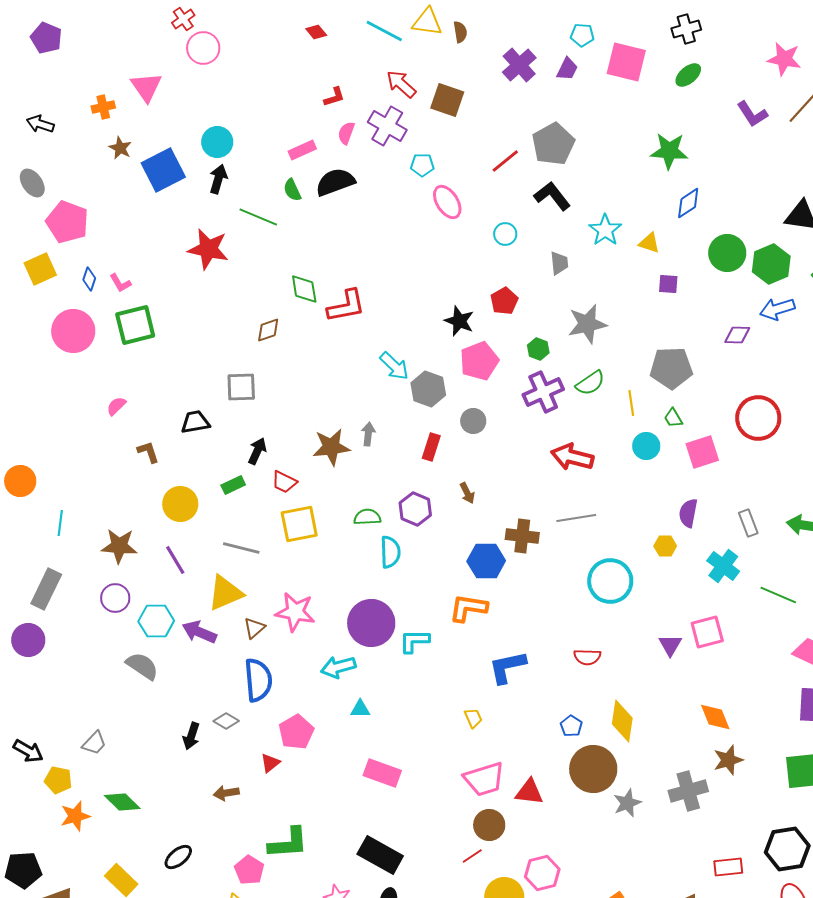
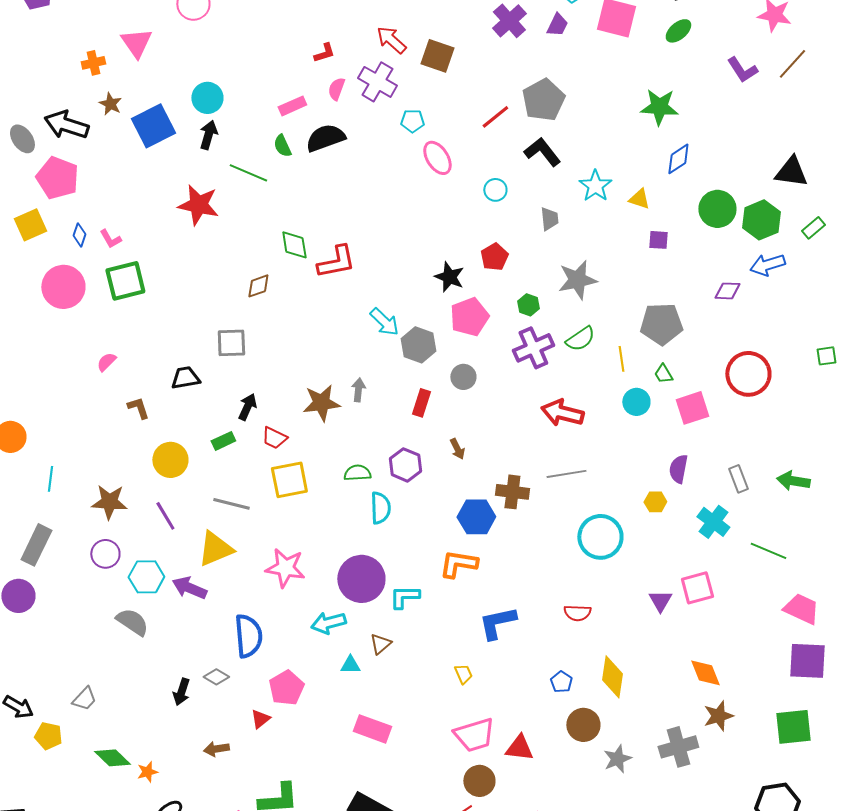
black arrow: (40, 124) -> (66, 125), moved, size x1.6
brown triangle: (254, 628) -> (380, 644), moved
brown circle: (593, 769) -> (583, 725), size x0.7
orange star: (75, 816) -> (147, 772), moved, size x0.7

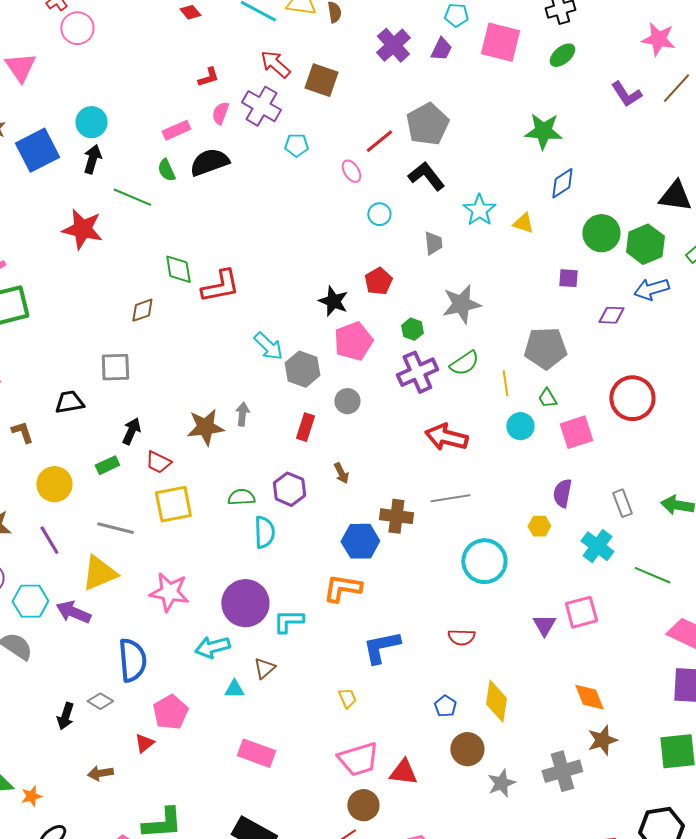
pink ellipse: (437, 158) -> (351, 171), moved, size x0.7
purple square: (658, 240) -> (568, 278), moved

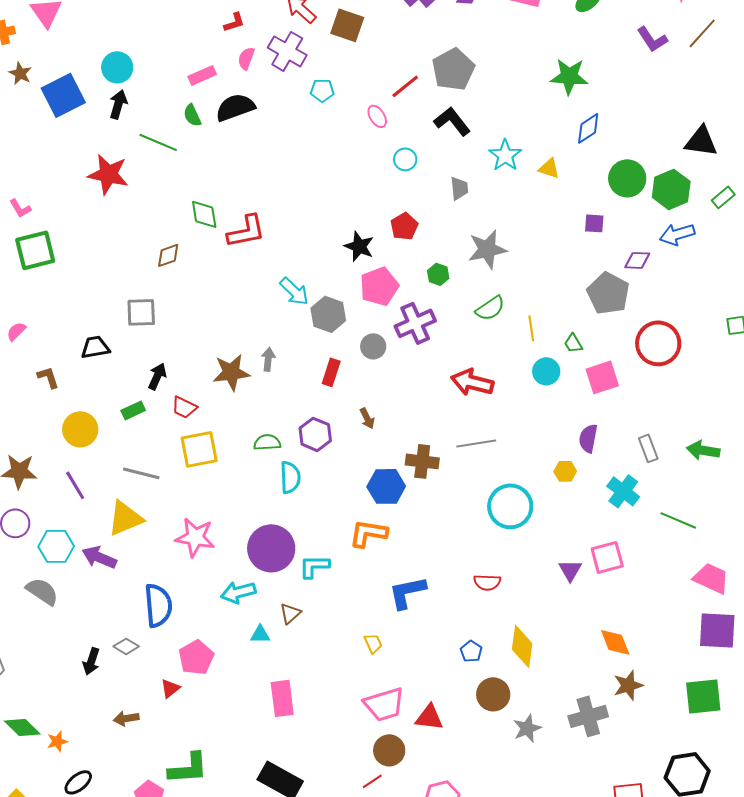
gray pentagon: (545, 348) -> (608, 293), moved, turned 30
purple cross: (417, 372) -> (415, 323), moved
pink rectangle: (256, 753) -> (282, 698), turned 63

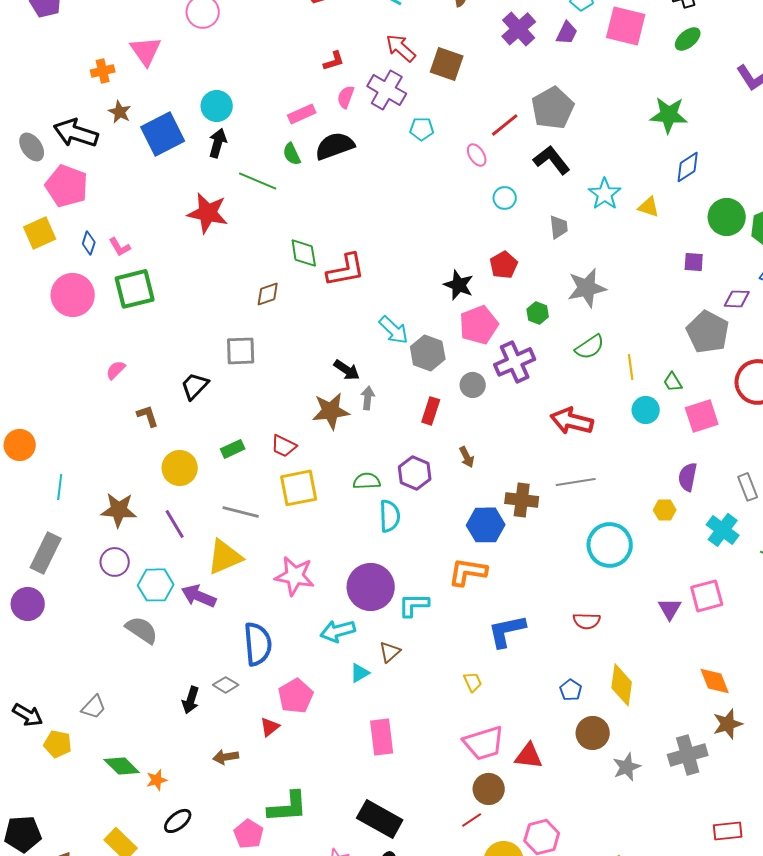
black trapezoid: (95, 347) -> (195, 386), turned -36
black arrow: (157, 376) -> (347, 370), moved, turned 100
cyan triangle: (260, 634) -> (360, 673), turned -30

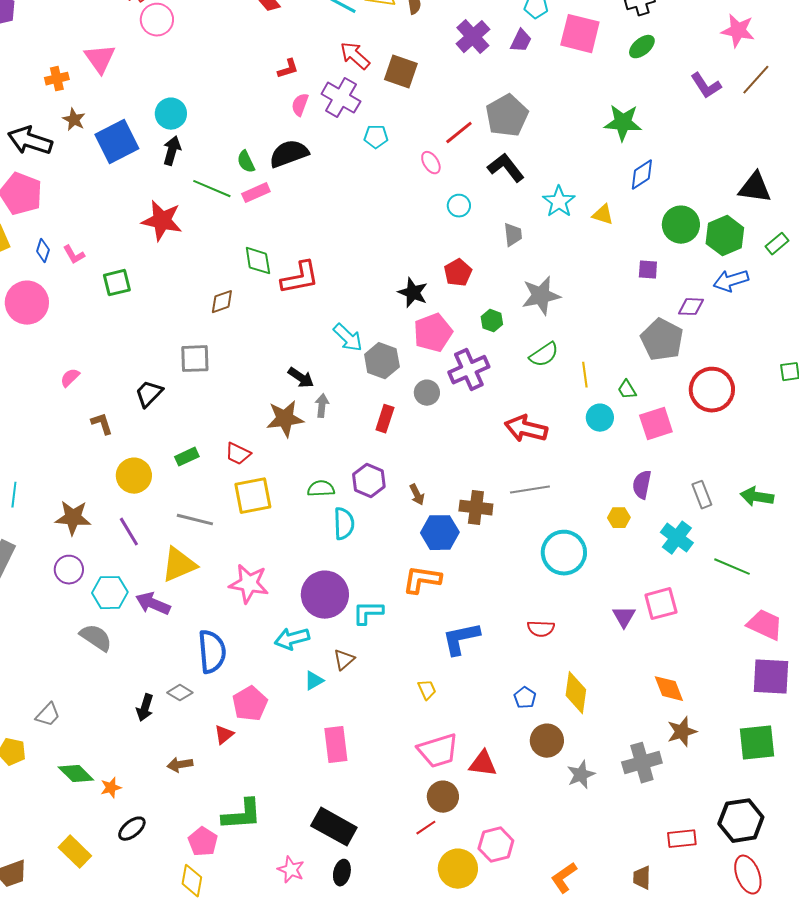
pink rectangle: (302, 114) -> (256, 193), moved
green square: (135, 289) -> (117, 283), moved, size x0.7
brown arrow: (467, 457) -> (417, 495), moved

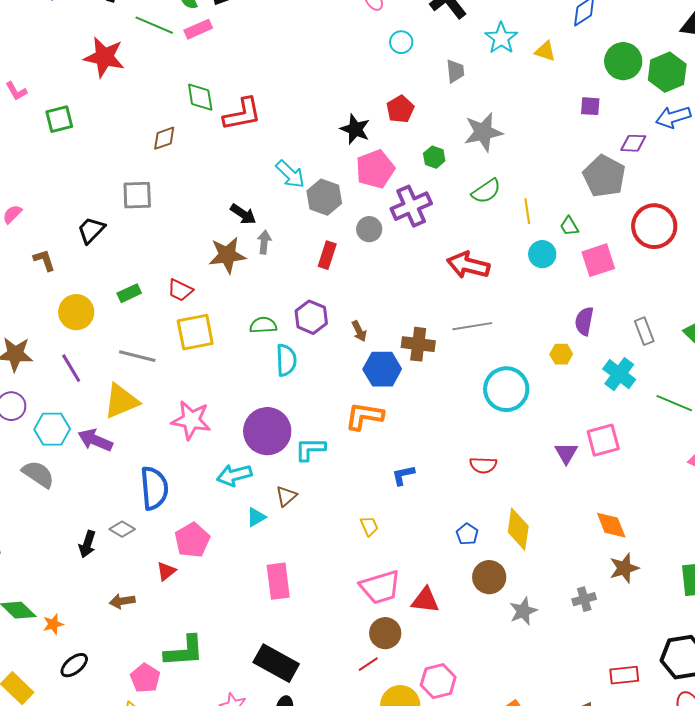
blue L-shape: (461, 639) -> (403, 475), size x0.6
gray cross: (642, 763) -> (584, 599), size x0.6

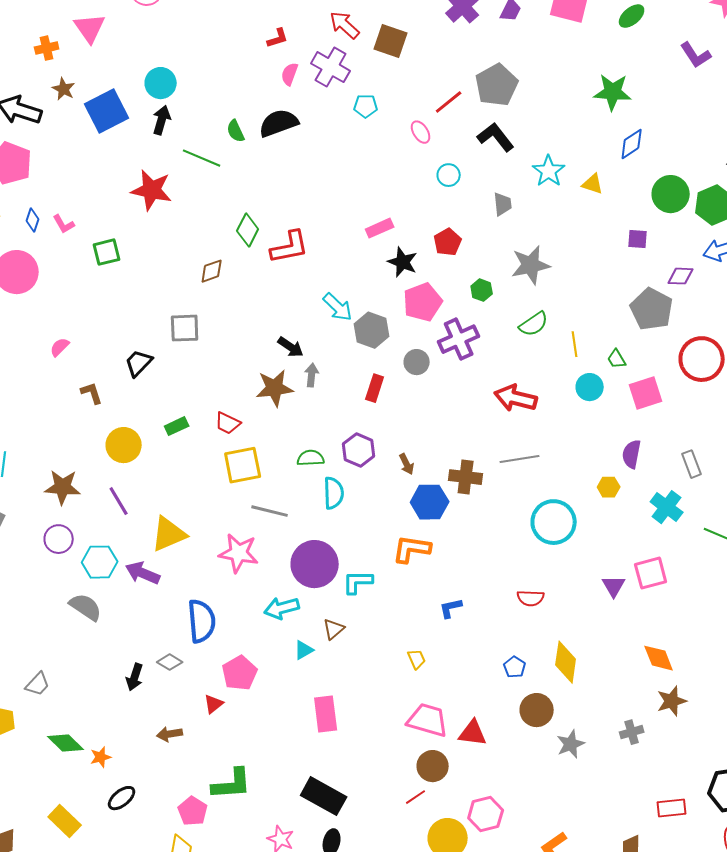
pink rectangle: (198, 29) -> (380, 228), moved
green diamond: (200, 97) -> (248, 230), turned 36
gray line: (137, 356) -> (270, 511), moved
pink trapezoid: (380, 587) -> (428, 720), turned -147

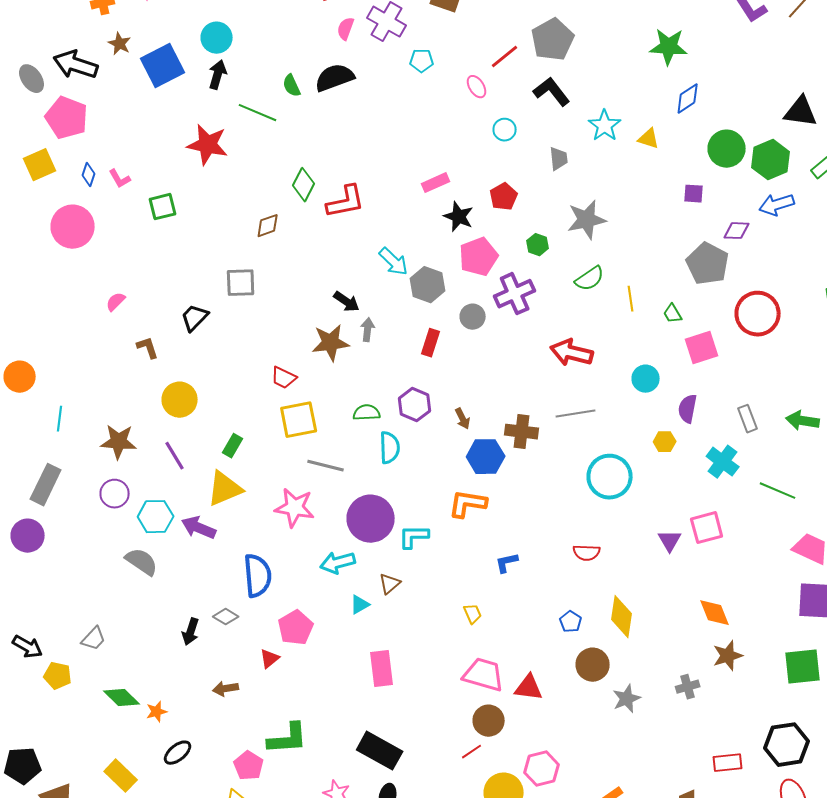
cyan circle: (590, 387) -> (646, 379), moved
green rectangle: (177, 426) -> (233, 446), moved, turned -35

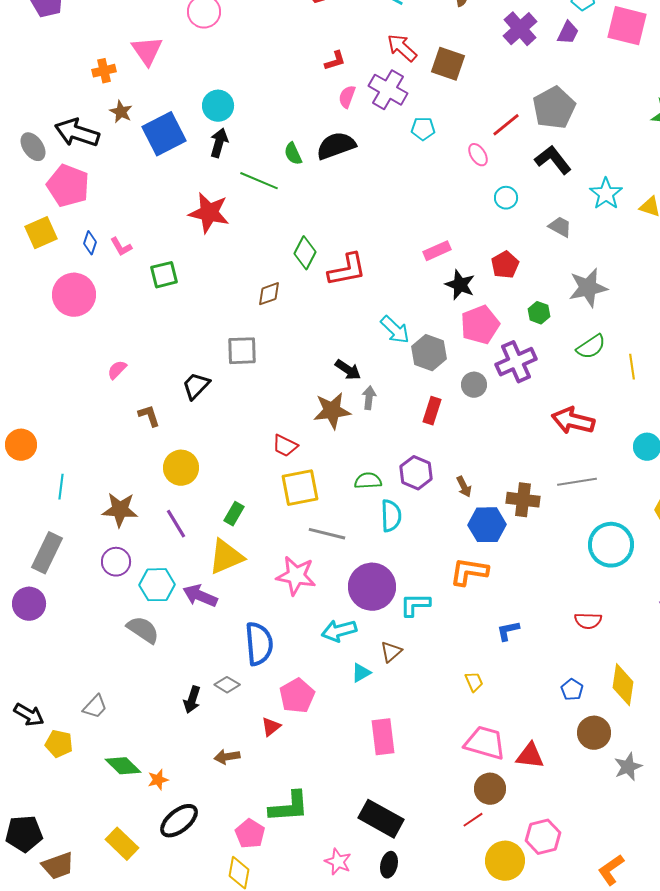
gray trapezoid: (559, 159) -> (560, 227), turned -55
black ellipse: (178, 753) -> (179, 821), size x1.4

